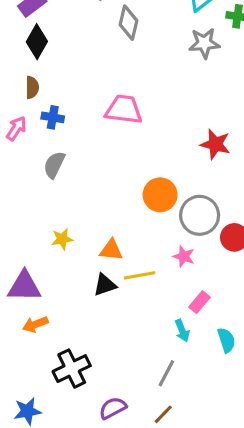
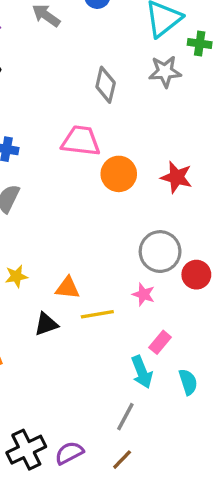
gray diamond: (129, 23) -> (106, 85), moved
orange circle: (160, 195) -> (119, 174), moved
black triangle: (105, 285) -> (46, 324), moved
cyan arrow: (182, 331) -> (142, 372), size x1.4
black cross: (72, 369) -> (26, 450), moved

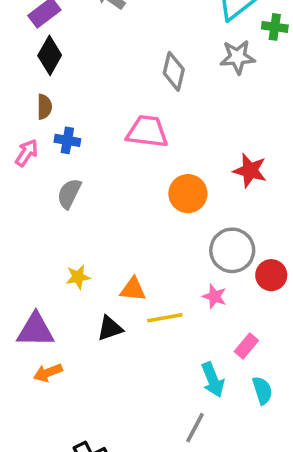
orange circle: (119, 174) -> (188, 194), moved
pink rectangle: (160, 342) -> (246, 346), moved

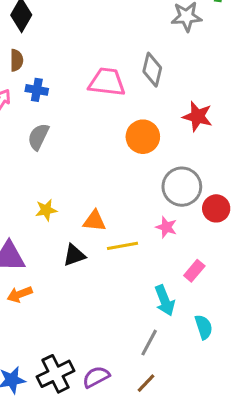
gray diamond: (174, 71) -> (152, 70), moved
cyan semicircle: (262, 390) -> (204, 327), moved

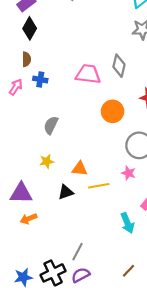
gray semicircle: (38, 137) -> (51, 125), moved
gray line: (149, 343) -> (77, 252), moved
brown line: (146, 383) -> (128, 271), moved

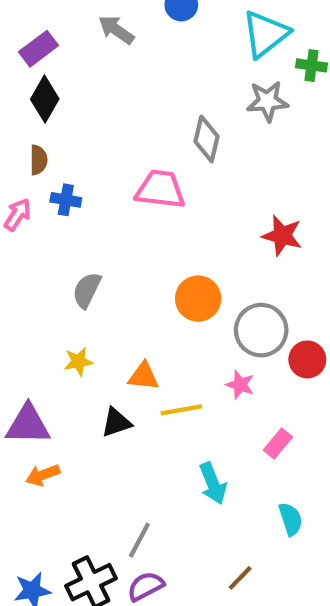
gray diamond: (119, 66) -> (207, 139), moved
orange circle: (113, 111) -> (198, 299), moved
cyan arrow: (127, 223) -> (213, 483), moved

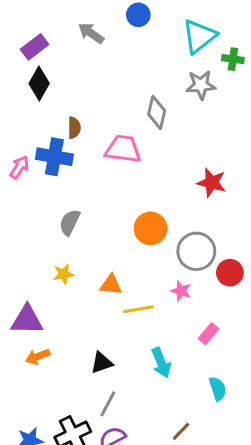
brown semicircle: (39, 160) -> (74, 128), moved
blue cross: (66, 200) -> (54, 157), size x1.6
black triangle: (116, 422) -> (102, 363), moved

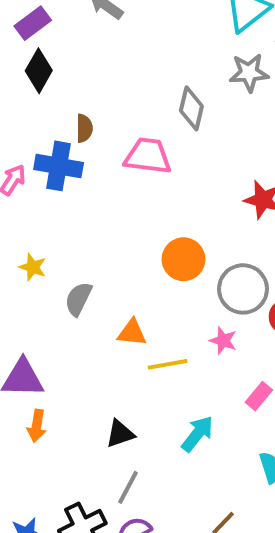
gray semicircle: (70, 222) -> (78, 299), moved
yellow star: (64, 274) -> (33, 267), moved, turned 30
orange arrow: (38, 357) -> (37, 426), turned -60
cyan arrow: (161, 363) -> (197, 434), turned -120

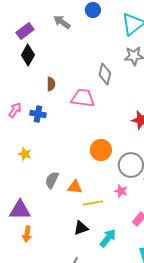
blue cross: (59, 166) -> (38, 114), moved, size x0.7
gray semicircle: (78, 299) -> (52, 180), moved
black triangle: (120, 434) -> (81, 228), moved

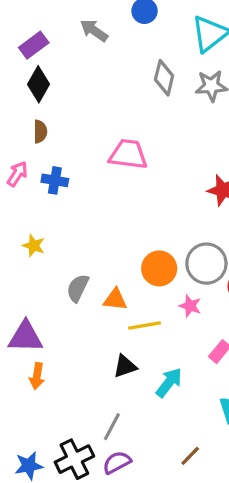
gray diamond: (105, 74) -> (164, 78), moved
brown semicircle: (51, 84) -> (40, 132), moved
orange circle: (101, 150) -> (159, 268), moved

